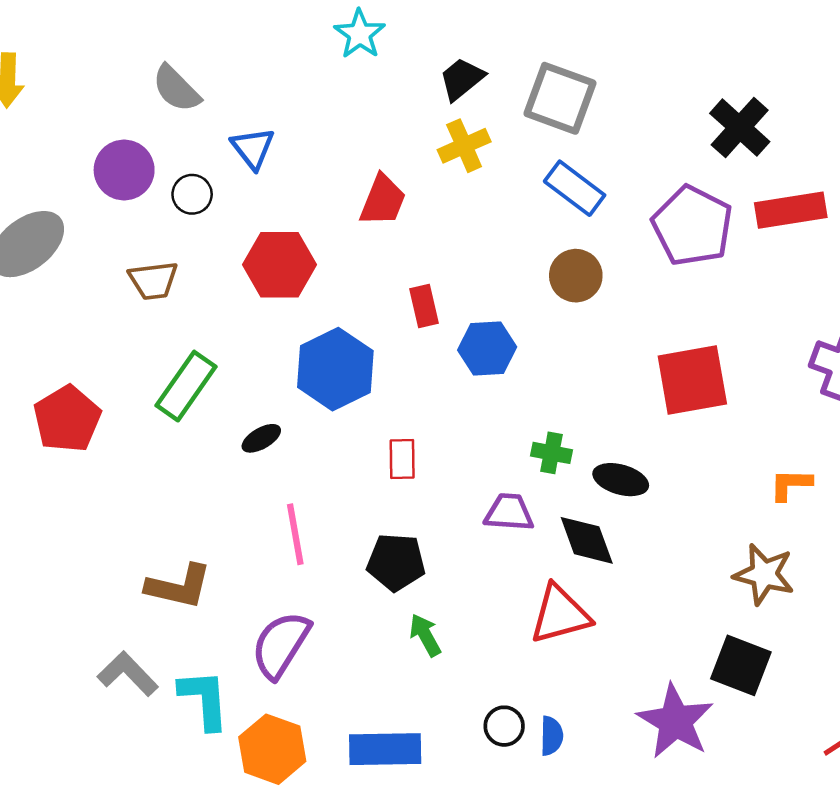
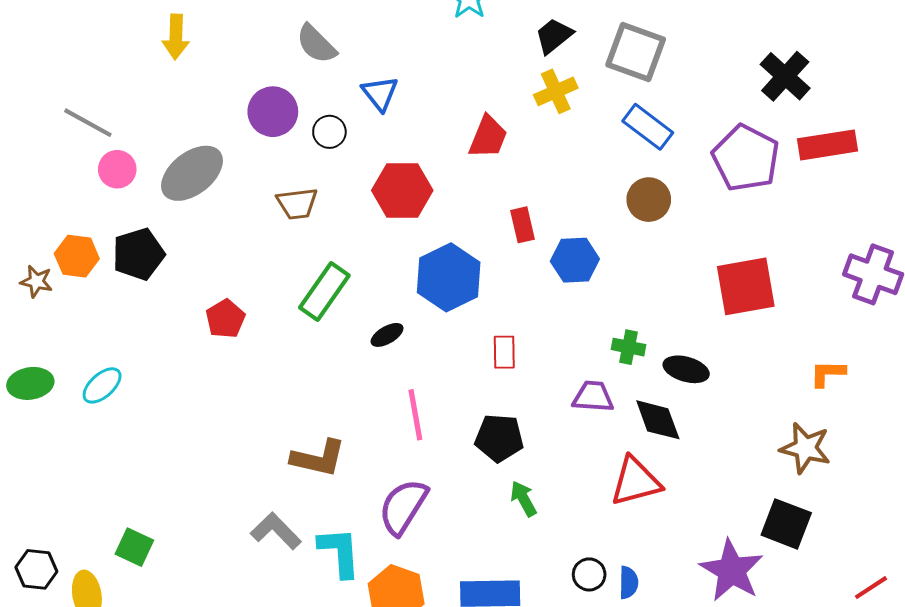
red pentagon: (67, 419) -> (225, 319), size x0.7

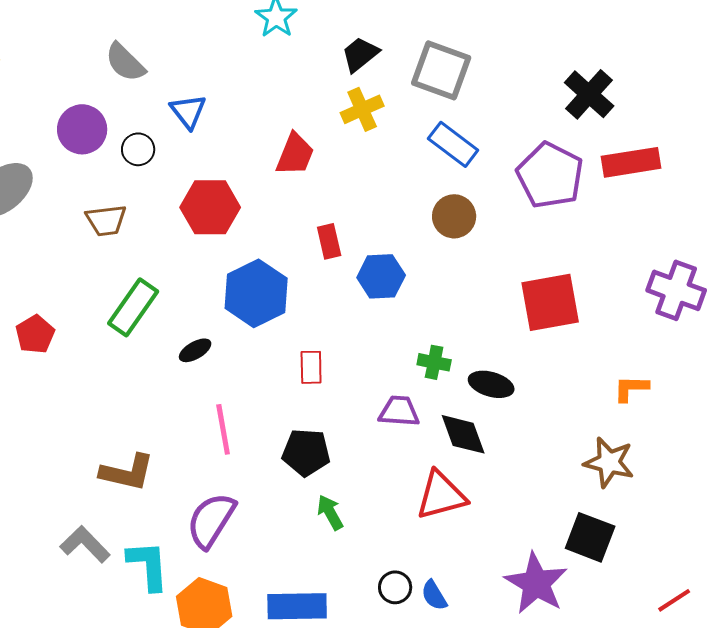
blue semicircle: (629, 583) -> (434, 595), turned 148

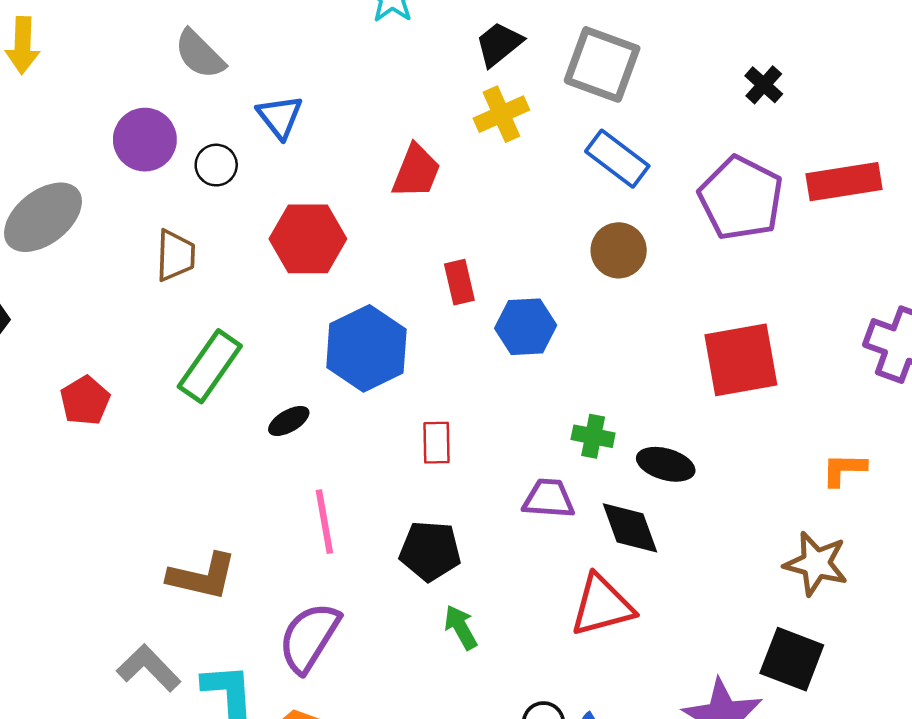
black cross: (589, 94) -> (764, 85), moved, size x0.6
brown trapezoid: (106, 220) -> (175, 255), turned -81

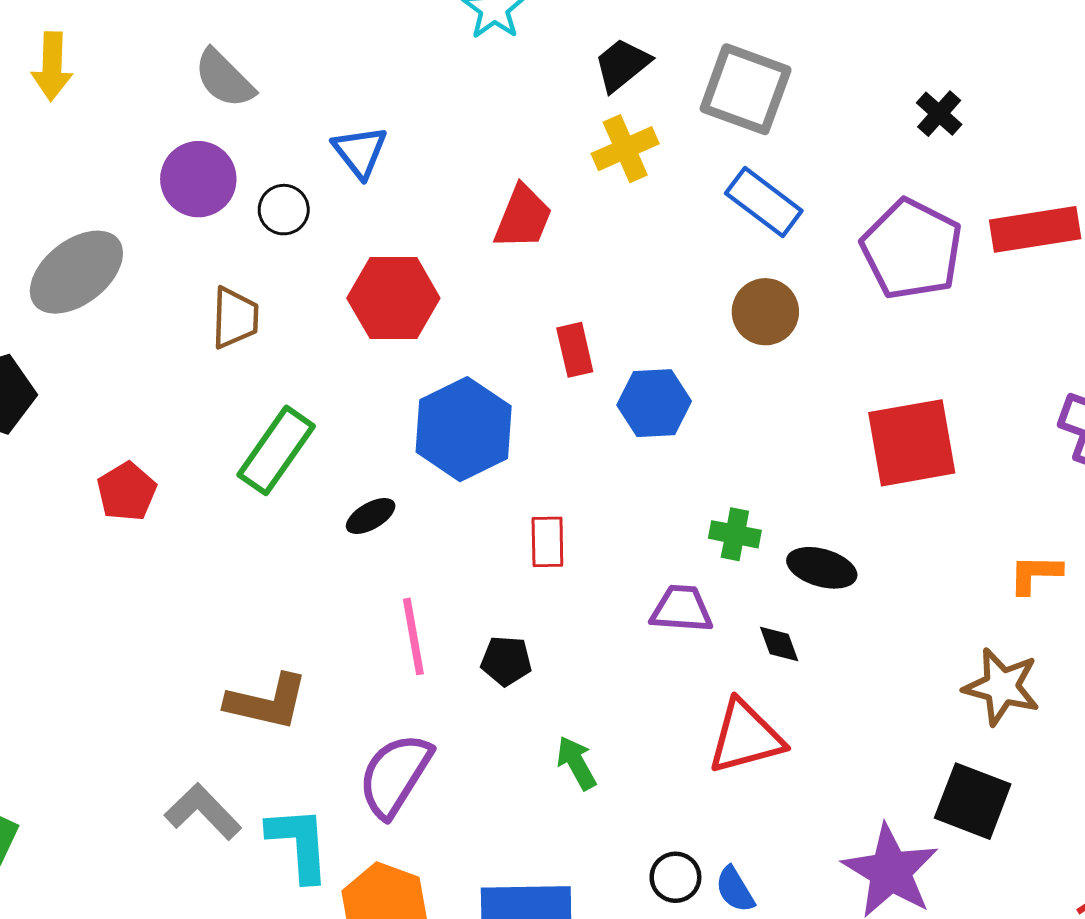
gray semicircle: (200, 54) -> (224, 79), moved
black diamond: (630, 528) -> (779, 644), size x0.6
black pentagon: (430, 551) -> (506, 661), moved, size x0.7

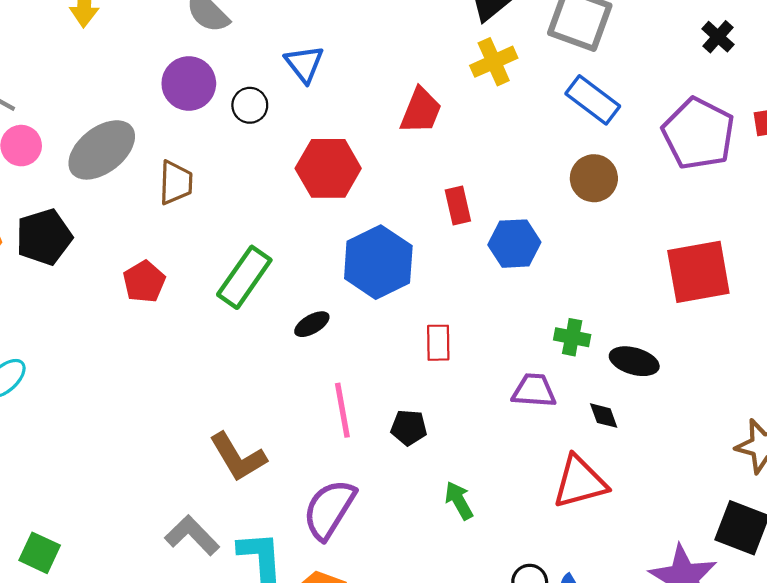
brown trapezoid: (235, 318) -> (176, 183), moved
red pentagon: (127, 492) -> (144, 282), moved
brown L-shape: (267, 702) -> (238, 457), turned 46

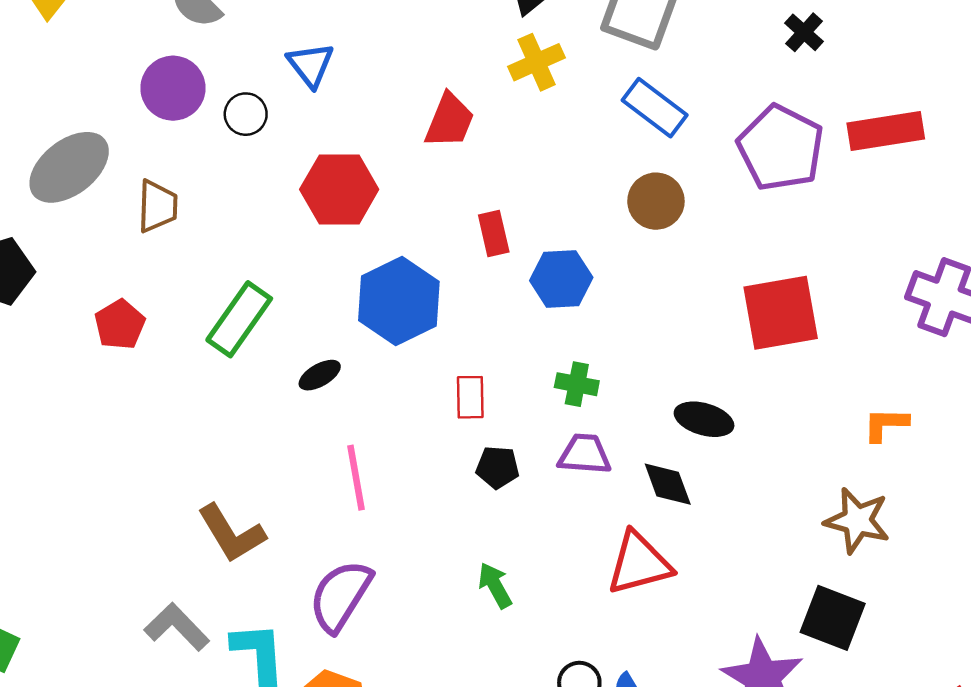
green cross: (572, 337) -> (577, 384), moved
black diamond: (604, 416) -> (668, 484), size x1.4
black pentagon: (409, 428) -> (498, 467), moved

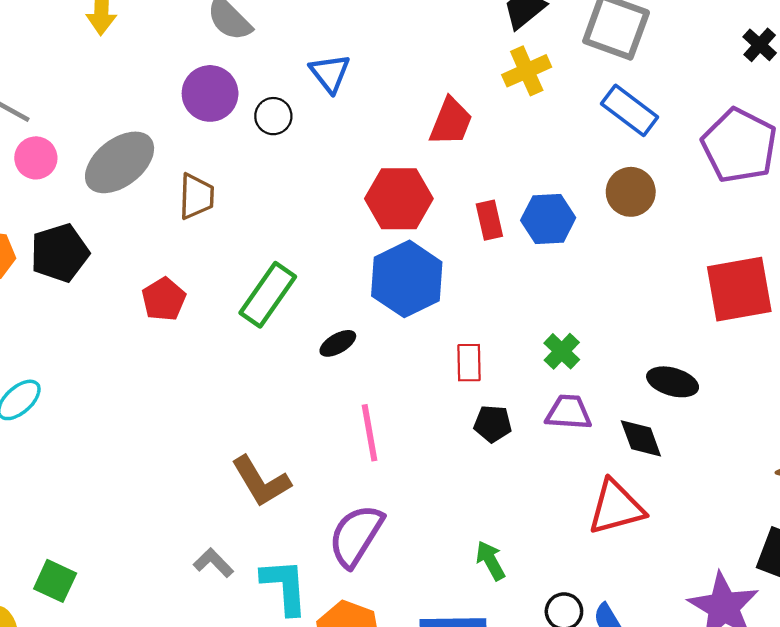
red hexagon: (339, 189) -> (399, 199), moved
blue hexagon: (561, 279) -> (548, 219), moved
green cross: (577, 384) -> (562, 351), turned 33
green arrow: (495, 585) -> (490, 561), moved
gray L-shape: (177, 627) -> (213, 563), size x0.7

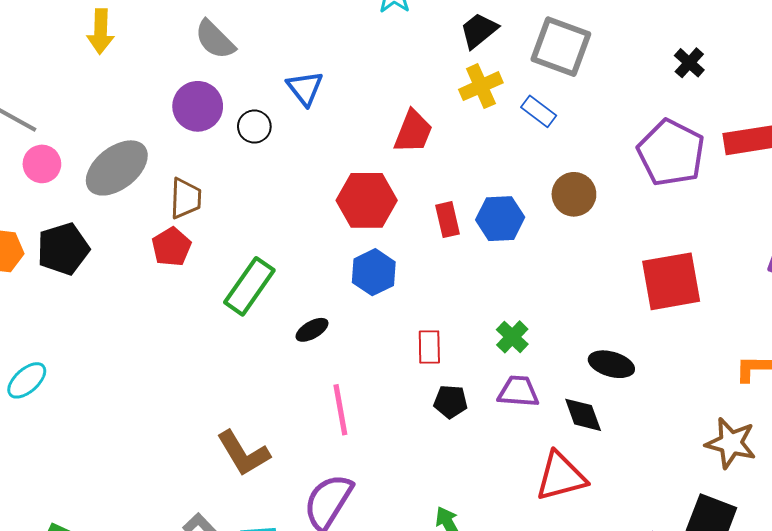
blue rectangle: (630, 110) -> (539, 111), moved, size x0.7
blue hexagon: (407, 279) -> (374, 272), size x0.7
red pentagon: (164, 299) -> (171, 247), moved

